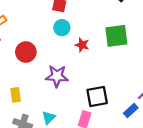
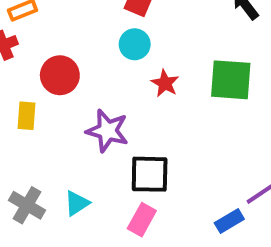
yellow rectangle: (16, 95) -> (26, 116), moved
black square: (97, 97) -> (150, 174), moved

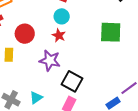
red star: (165, 83) -> (59, 35), moved
black square: (150, 174) -> (72, 81), turned 30

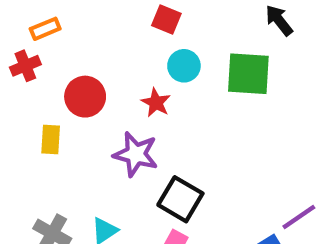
cyan circle: (62, 16) -> (184, 66), moved
green square: (111, 32) -> (248, 74), moved

